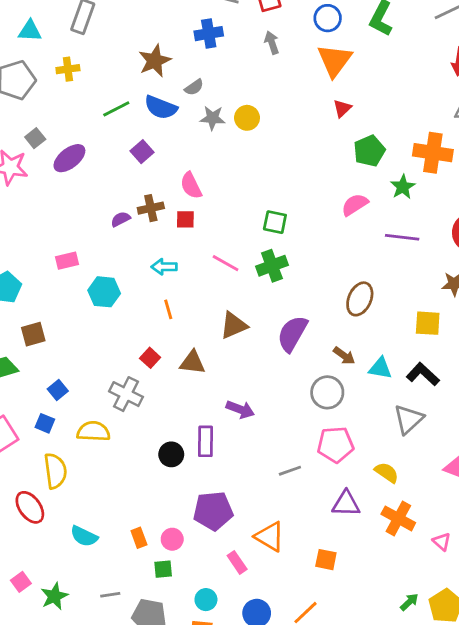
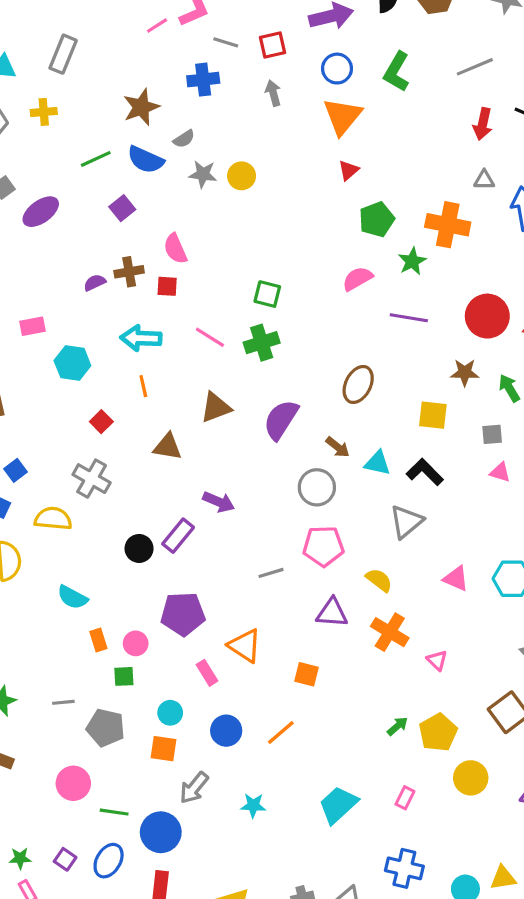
cyan arrow: (164, 267) -> (141, 338), size x1.4
red square: (150, 358) -> (101, 422), moved
purple rectangle: (206, 441) -> (178, 536), turned 36
cyan semicircle: (84, 536) -> (72, 597), moved

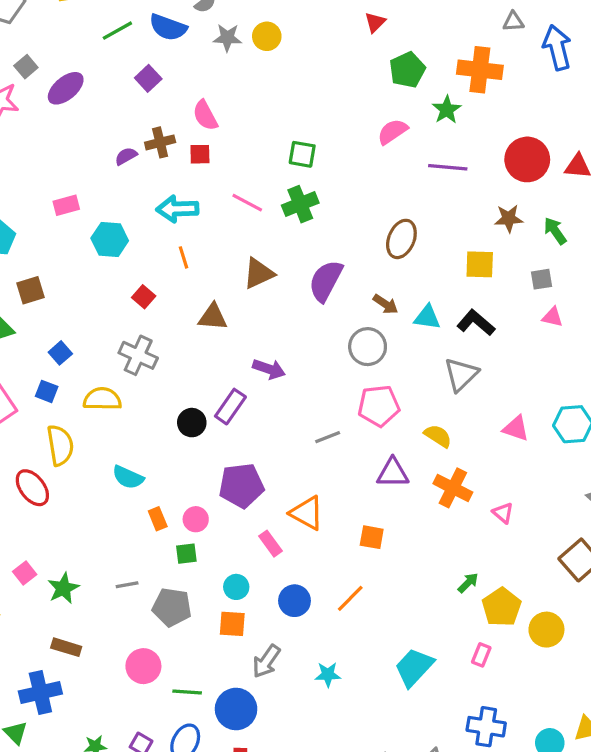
yellow pentagon: (438, 732) -> (502, 607), moved

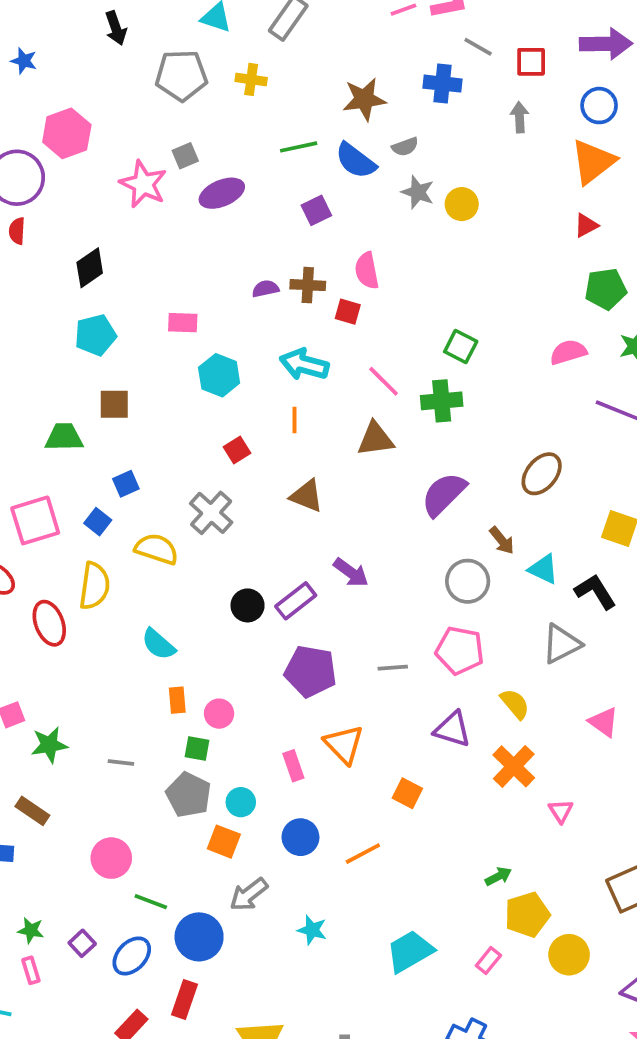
brown triangle: (259, 273) -> (375, 439), moved
purple pentagon: (241, 486) -> (310, 671), moved
gray pentagon: (172, 607) -> (189, 795), moved

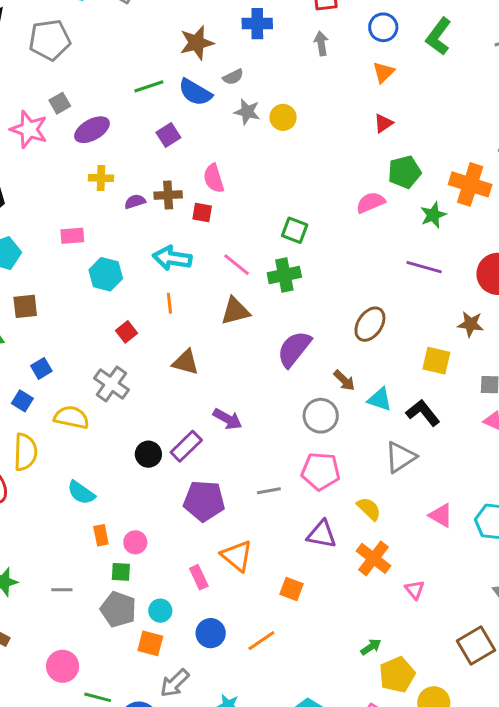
yellow cross: (251, 79) -> (101, 178), moved
orange triangle: (593, 162) -> (383, 72), size x0.6
pink semicircle: (568, 352) -> (371, 203), moved

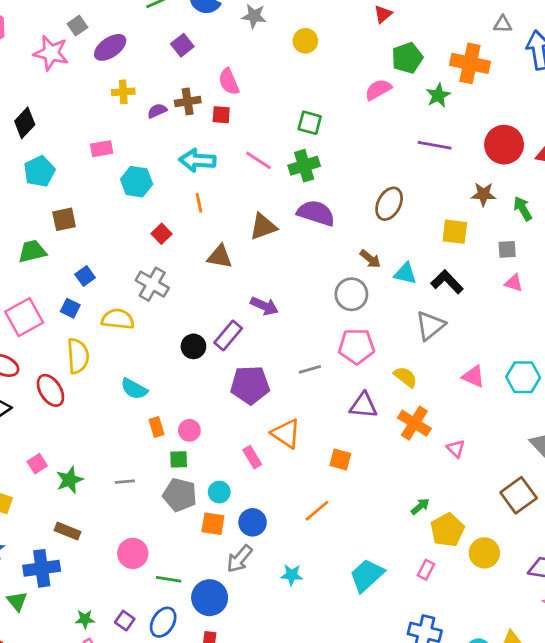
yellow circle: (283, 117) -> (305, 41), moved
brown triangle: (235, 311) -> (263, 227), moved
purple semicircle: (294, 349) -> (316, 213), moved, turned 75
blue circle: (211, 633) -> (253, 522), moved

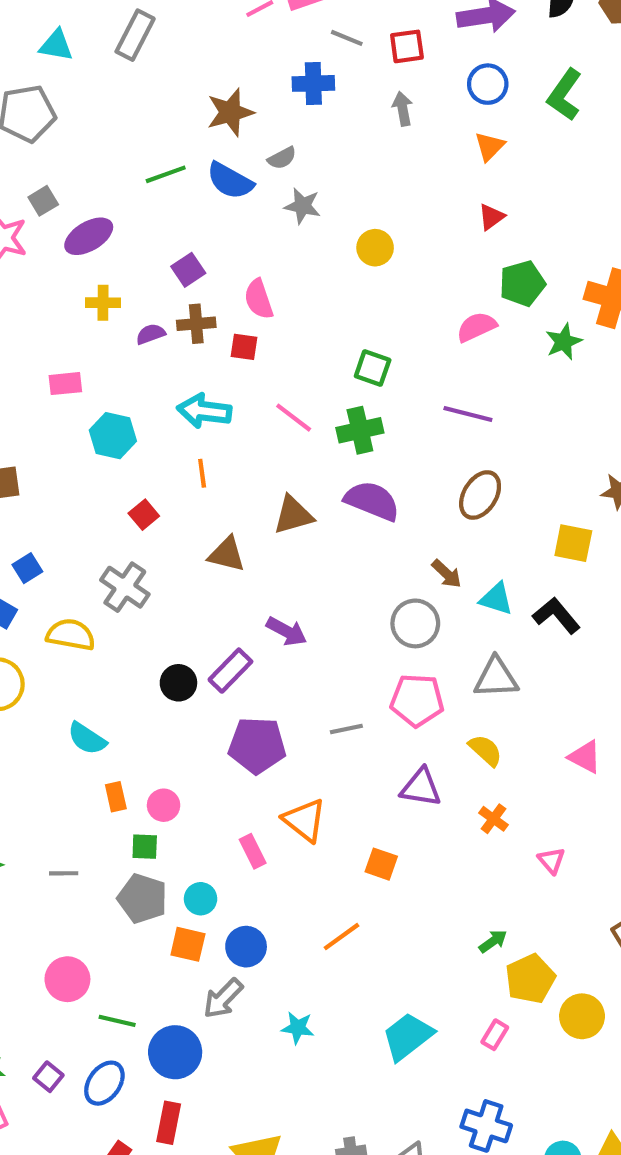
purple square: (182, 45) -> (188, 270), moved
purple line: (435, 145) -> (468, 414), moved
gray triangle: (430, 326) -> (496, 678), moved, turned 32
orange cross: (414, 423) -> (493, 819), size x0.6

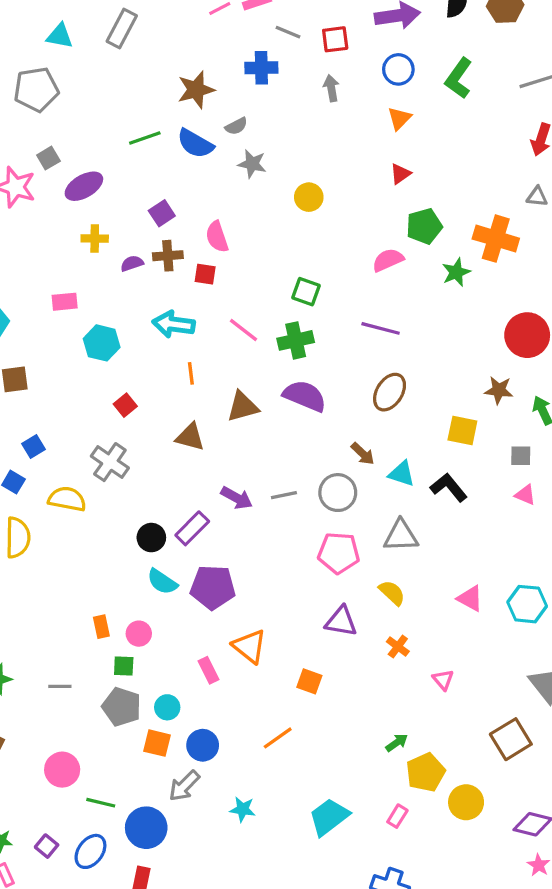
orange line: (202, 473) -> (191, 373), moved
gray line: (346, 729) -> (284, 495), moved
cyan semicircle: (87, 739) -> (162, 582), moved

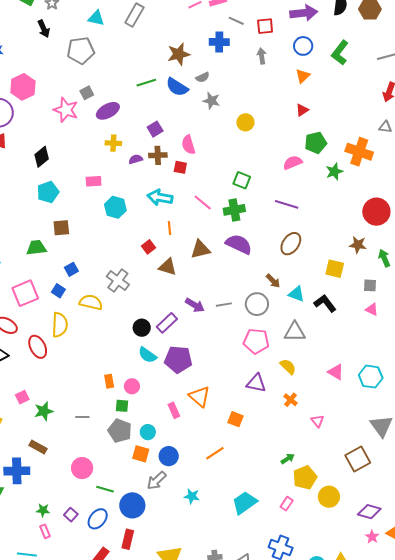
red square: (125, 405) -> (149, 247), moved

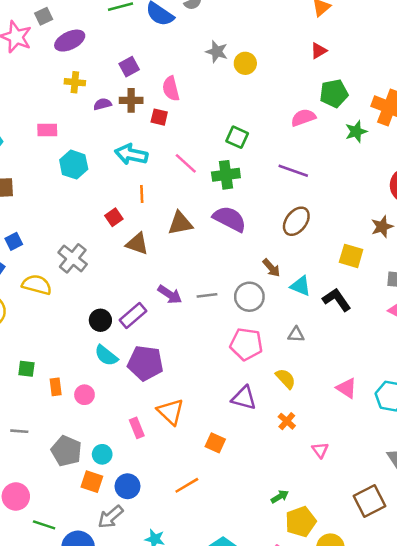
gray star: (211, 101) -> (217, 52), moved
brown star: (358, 245) -> (382, 227), turned -30
gray triangle: (295, 332) -> (296, 335), size x0.6
green square: (122, 406) -> (26, 369), moved

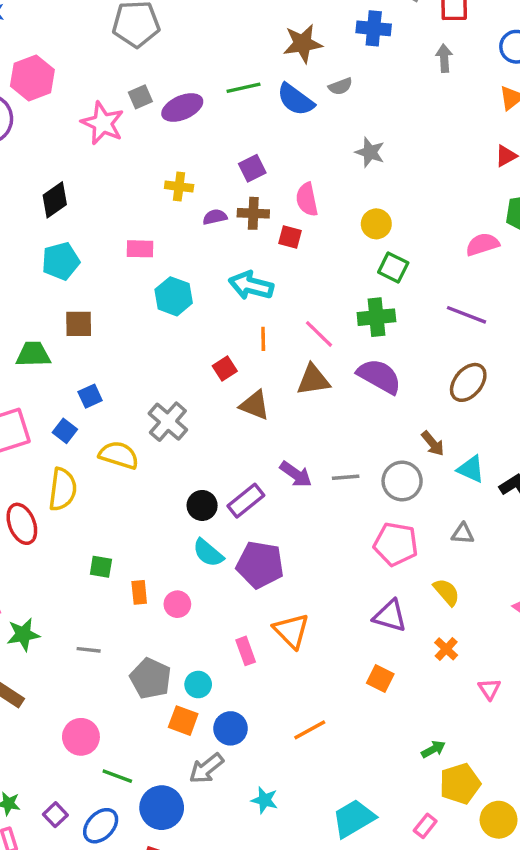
purple ellipse: (70, 41) -> (182, 108), moved
yellow circle: (245, 63) -> (376, 224), moved
pink line: (186, 163) -> (319, 334), moved
orange square: (215, 443) -> (380, 678), moved

